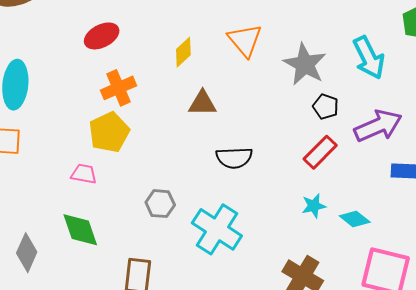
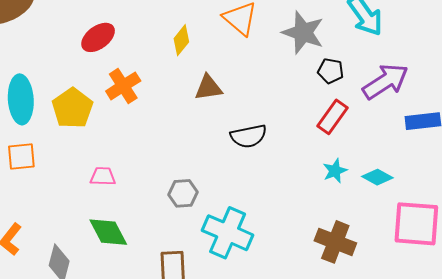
yellow pentagon: (109, 132) -> (72, 108), moved
cyan cross: (217, 229) -> (228, 233), moved

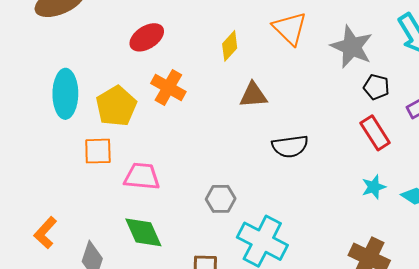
orange cross: (123, 86) -> (168, 88), turned -32
red rectangle: (332, 117) -> (375, 133), turned -72
orange square: (21, 156) -> (98, 151), moved
pink trapezoid: (103, 176) -> (142, 176), size x1.4

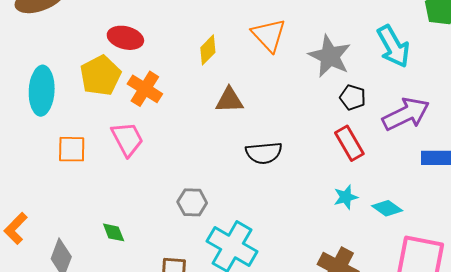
red ellipse: (147, 37) -> (125, 38), turned 44
yellow pentagon: (116, 106) -> (100, 76), moved
pink trapezoid: (142, 176) -> (127, 139), moved, turned 54
green diamond: (143, 232) -> (114, 232), size x0.6

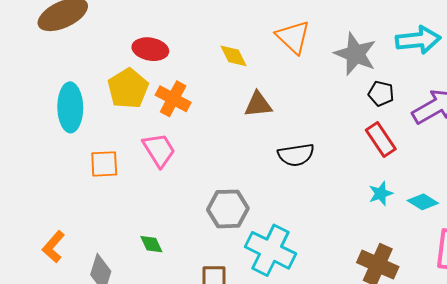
cyan arrow: (393, 46) -> (418, 40), turned -63
yellow diamond: (208, 50) -> (233, 56), turned -68
gray hexagon: (192, 202) -> (228, 209), size x1.4

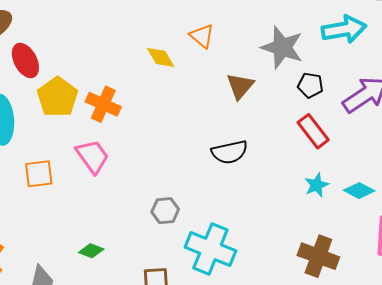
orange triangle: (293, 37) -> (202, 36), moved, size x0.7
red ellipse: (150, 49) -> (25, 61), moved, turned 56
brown triangle: (258, 104) -> (240, 86), moved, turned -40
gray hexagon: (228, 209) -> (165, 211), size x0.7
green diamond: (151, 244) -> (91, 251), turned -40

